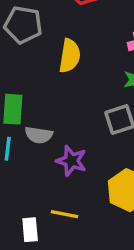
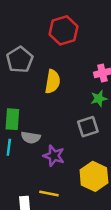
gray pentagon: (23, 25) -> (20, 60), turned 30

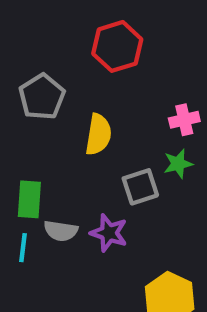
gray square: (88, 127) -> (140, 187), moved
purple star: (54, 156) -> (109, 233), moved

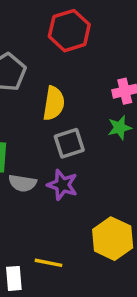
gray square: (140, 187) -> (69, 143), moved

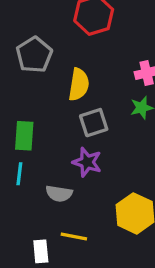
gray semicircle: (22, 183) -> (59, 194), moved

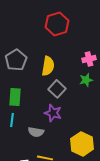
gray pentagon: (34, 55) -> (16, 60), moved
gray square: (94, 123) -> (57, 89), turned -30

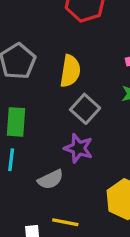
gray semicircle: (36, 132) -> (51, 179), turned -35

